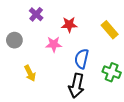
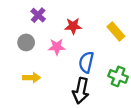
gray circle: (14, 40) -> (26, 42), moved
yellow arrow: (30, 73) -> (32, 78), turned -63

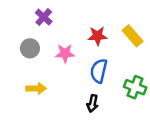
red star: (73, 26) -> (98, 36), moved
black arrow: (81, 91) -> (93, 103), size x0.6

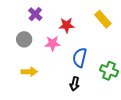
red star: (98, 36) -> (67, 25), moved
yellow rectangle: (133, 36) -> (103, 19), moved

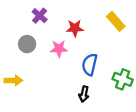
yellow arrow: (29, 72) -> (13, 80), moved

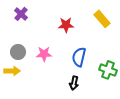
purple cross: (40, 16) -> (21, 14), moved
gray circle: (27, 44) -> (18, 52), moved
pink star: (59, 49) -> (44, 54), moved

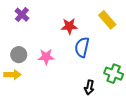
blue semicircle: (79, 57) -> (82, 47), moved
black arrow: (74, 83) -> (89, 87), moved

